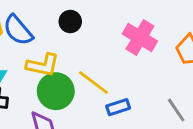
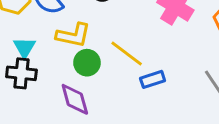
green circle: (56, 91) -> (87, 63), size x0.7

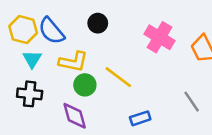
cyan triangle: (25, 47) -> (32, 59), moved
blue rectangle: (153, 79) -> (140, 118), moved

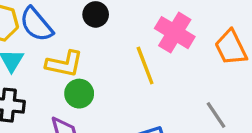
yellow line: (118, 77) -> (145, 66), moved, turned 32

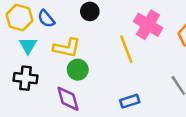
blue semicircle: (36, 24) -> (46, 19), size x0.7

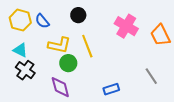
cyan triangle: (28, 45) -> (20, 50), moved, turned -35
yellow line: (126, 49) -> (87, 46), moved
black cross: (26, 78) -> (25, 70), turned 30

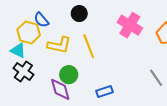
yellow hexagon: (20, 20) -> (29, 32), moved
green circle: (68, 63) -> (69, 75), moved
blue rectangle: (111, 89) -> (105, 91), moved

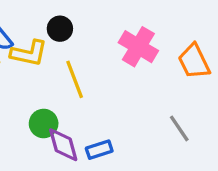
yellow L-shape: (59, 45) -> (29, 53), moved
purple diamond: (60, 89) -> (63, 145), moved

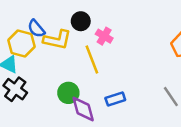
pink cross: (138, 47) -> (104, 36), moved, size x0.6
blue rectangle: (99, 150) -> (115, 99), moved

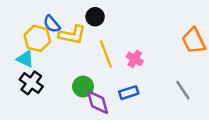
pink cross: (104, 36) -> (135, 59), moved

